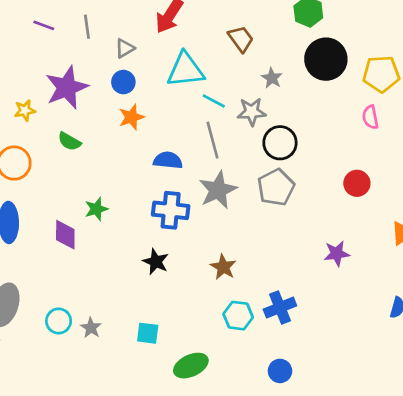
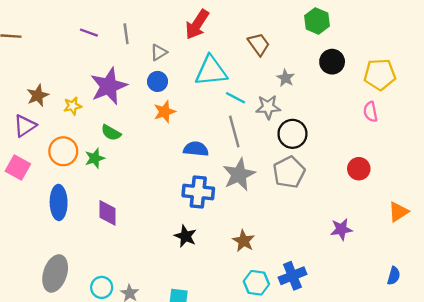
black circle: (326, 59) -> (332, 62), size x0.7
green star: (96, 209) -> (95, 158), moved

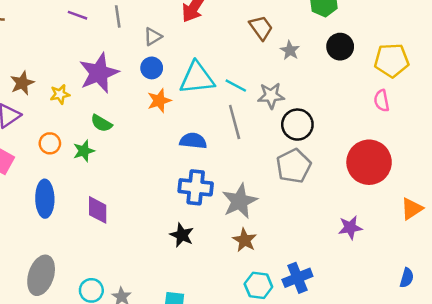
cyan triangle: (211, 71) -> (197, 78), moved
gray star: (286, 78) -> (290, 50), moved
orange circle: (63, 151) -> (50, 143), size x0.7
red circle: (359, 169) -> (369, 162), size x1.8
gray star: (239, 175) -> (240, 201), moved

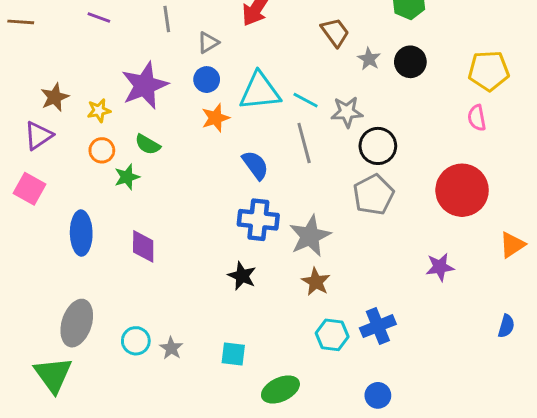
purple line: (78, 15) -> (99, 18), moved
black circle: (340, 47) -> (410, 62), moved
blue semicircle: (193, 141) -> (255, 165), turned 48
orange circle: (50, 143) -> (102, 150), moved

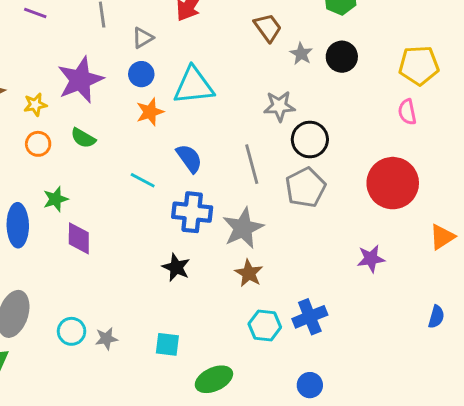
cyan line: (306, 100) -> (143, 180), moved
gray line: (304, 143) -> (252, 164), moved
green star: (127, 177) -> (56, 199), moved
gray star: (171, 348) -> (106, 339), turned 30

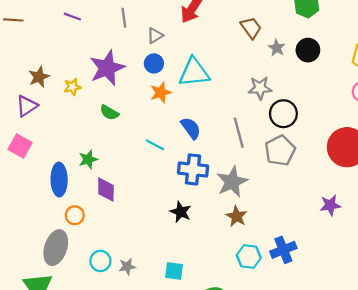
orange circle: (38, 144) -> (75, 215), moved

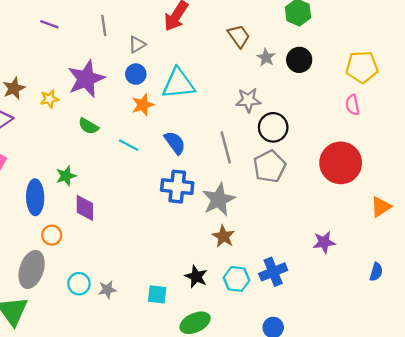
cyan line: (155, 145) -> (129, 145), moved
purple star: (330, 205) -> (324, 242), moved
black star: (181, 212) -> (196, 277), moved

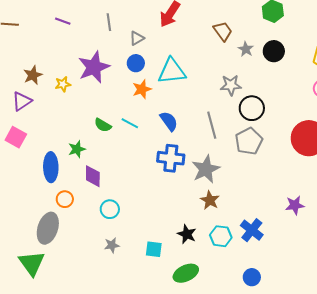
green semicircle: (88, 126) -> (103, 125), moved
blue cross: (273, 272) -> (252, 230), turned -30
cyan circle: (79, 284) -> (110, 209), moved

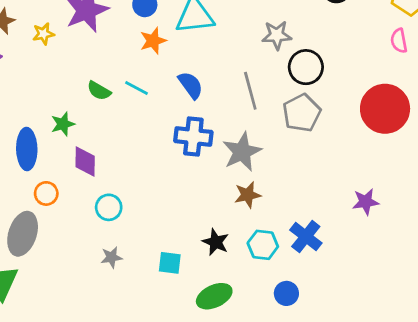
brown star: (210, 200) -> (248, 195), turned 30
blue circle: (252, 277) -> (286, 293), moved

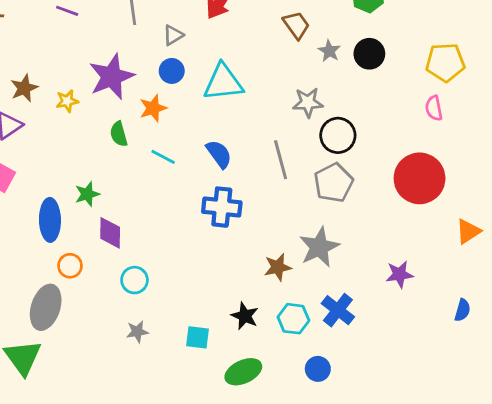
orange star: (153, 41) -> (153, 108), moved
green semicircle: (99, 91) -> (119, 134), moved, turned 45
gray star: (242, 152) -> (319, 247), moved

